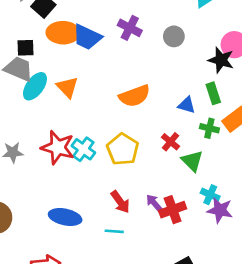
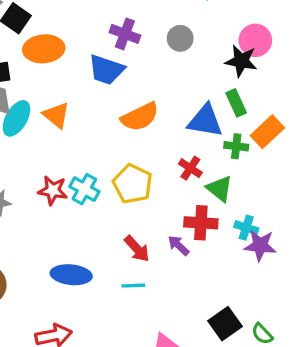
blue trapezoid: (87, 37) -> (106, 70), moved
blue triangle: (187, 105) -> (205, 121), size x1.6
red star: (58, 147) -> (53, 190), size x0.7
red cross: (173, 210) -> (201, 223), moved, turned 30

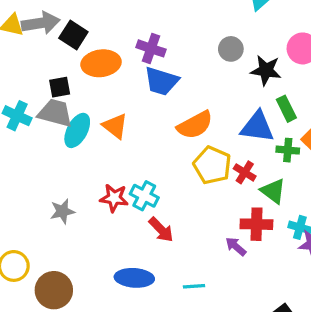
purple cross: (125, 34) -> (151, 48), moved
black star: (241, 61) -> (266, 70), moved
yellow pentagon: (133, 184) -> (212, 165), moved
red arrow: (137, 249) -> (161, 230), moved

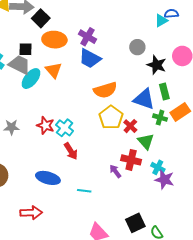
orange triangle: (115, 126) -> (54, 70), moved

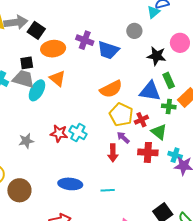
gray circle: (137, 47) -> (134, 31), moved
blue trapezoid: (90, 58) -> (108, 50), moved
red cross: (130, 126) -> (141, 120), turned 32
red arrow: (71, 151) -> (113, 153), moved, turned 42
purple arrow: (115, 171) -> (123, 138), moved

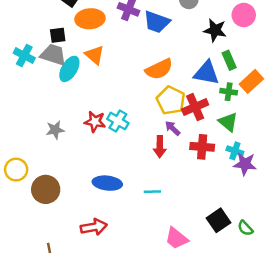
red cross: (141, 120) -> (195, 107), size x1.5
green triangle: (159, 132) -> (228, 122), moved

